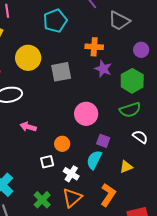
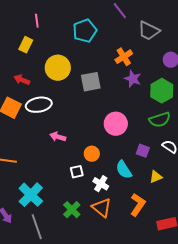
orange cross: (94, 47) -> (124, 57), turned -36
purple square: (103, 141) -> (143, 151), moved
cyan semicircle: (94, 160) -> (124, 170), turned -60
orange triangle: (72, 198) -> (102, 208), turned -40

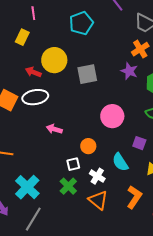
orange cross: (124, 57) -> (140, 49), moved
red arrow: (22, 80) -> (33, 72), moved
green cross: (72, 210) -> (68, 186), moved
gray line: (37, 227) -> (33, 219), turned 50

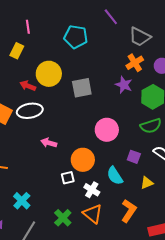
cyan pentagon: (81, 23) -> (76, 37), turned 30
orange circle: (88, 146) -> (83, 160), size x1.5
green cross: (68, 186) -> (63, 218), moved
cyan cross: (27, 187) -> (22, 201), size x0.7

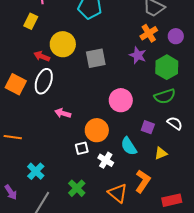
white ellipse: (30, 111) -> (44, 81), turned -60
orange triangle: (93, 214) -> (118, 193), moved

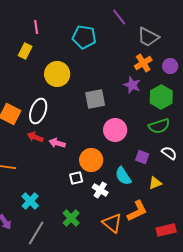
red arrow: (42, 56) -> (35, 137), moved
gray square: (96, 58) -> (95, 99), moved
orange L-shape: (143, 181) -> (137, 211), turned 30

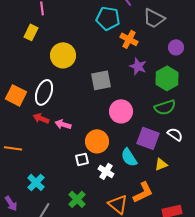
cyan pentagon: (84, 37) -> (108, 18), moved
orange cross: (143, 63) -> (129, 39), moved, turned -30
purple square: (142, 157) -> (148, 138), size x1.6

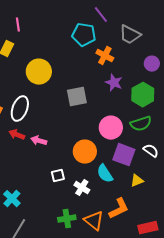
pink circle: (121, 111) -> (111, 128), moved
orange circle: (97, 141) -> (85, 152), moved
green cross: (77, 199) -> (67, 219), moved, turned 36

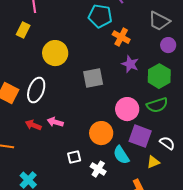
gray trapezoid: (130, 35) -> (159, 21), moved
red arrow: (17, 135) -> (33, 125), moved
white semicircle: (151, 151) -> (167, 143), moved

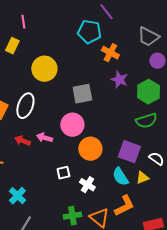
pink circle: (127, 109) -> (72, 125), moved
cyan semicircle: (121, 155) -> (120, 177), moved

